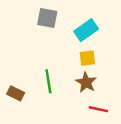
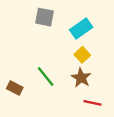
yellow square: (87, 58) -> (82, 55), turned -35
green line: (48, 81) -> (46, 77), turned -30

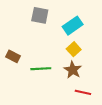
green line: (46, 77) -> (41, 69), turned -54
brown rectangle: (15, 88) -> (13, 56), moved

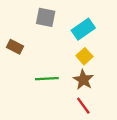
brown rectangle: (13, 56) -> (15, 47), moved
red line: (83, 92) -> (83, 106), moved, turned 42

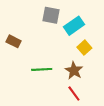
gray square: (46, 17) -> (51, 15), moved
yellow square: (84, 56) -> (84, 48), moved

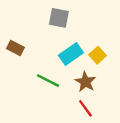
cyan rectangle: (74, 26) -> (71, 54), moved
green line: (42, 69) -> (48, 81), turned 30

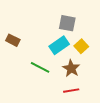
gray square: (59, 18) -> (67, 23), moved
red line: (85, 108) -> (71, 91), turned -63

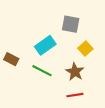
brown rectangle: (13, 40) -> (11, 59), moved
cyan rectangle: (59, 45) -> (45, 45), moved

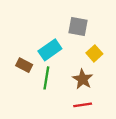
brown rectangle: (11, 59) -> (24, 65), moved
green line: (42, 71) -> (46, 78), turned 72

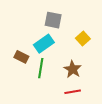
gray square: (78, 26) -> (53, 20), moved
yellow square: (94, 53) -> (83, 38), moved

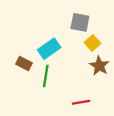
gray square: (53, 20) -> (80, 22), moved
brown star: (73, 69) -> (99, 66), moved

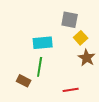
cyan rectangle: (49, 49) -> (43, 43), turned 30
brown rectangle: (24, 63) -> (24, 81), moved

